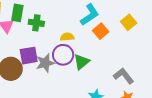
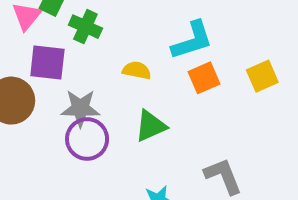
purple circle: (63, 55) -> (87, 139), moved
purple square: (29, 56) -> (47, 62), moved

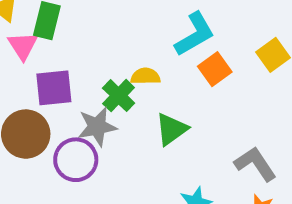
green cross: (85, 27) -> (119, 96), moved, turned 32
purple circle: (87, 139) -> (76, 160), moved

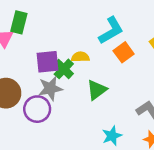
purple square: (54, 88) -> (48, 62), moved

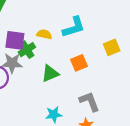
orange square: (124, 52) -> (79, 63), moved
yellow semicircle: (80, 57) -> (44, 34), moved

